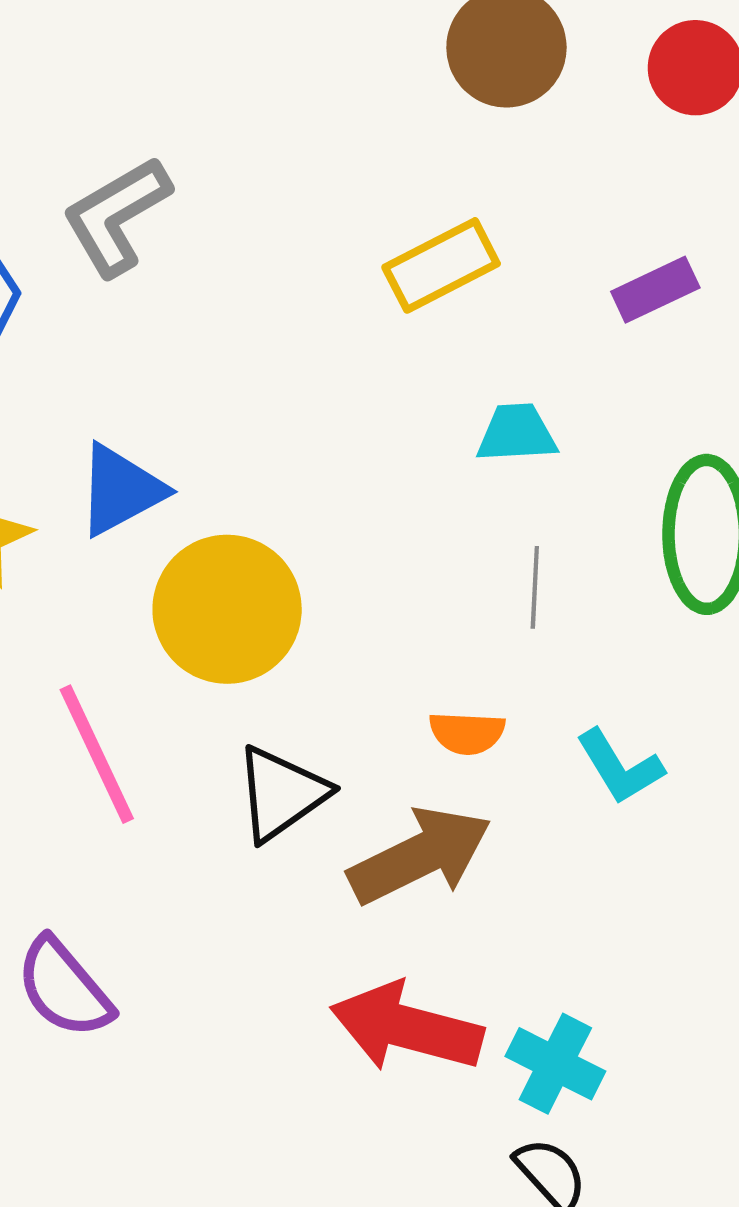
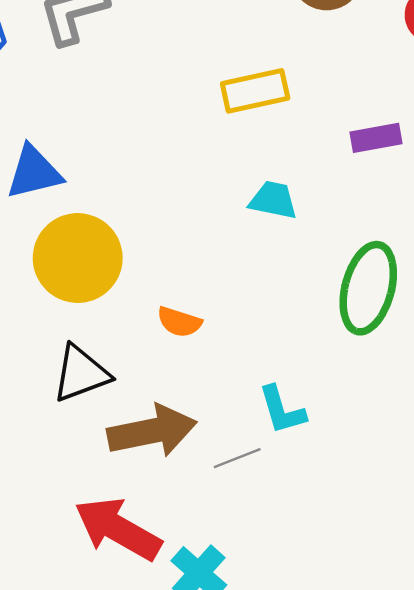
gray line: (535, 587) -> (237, 458), moved, turned 51
orange semicircle: (467, 733) -> (179, 322), moved

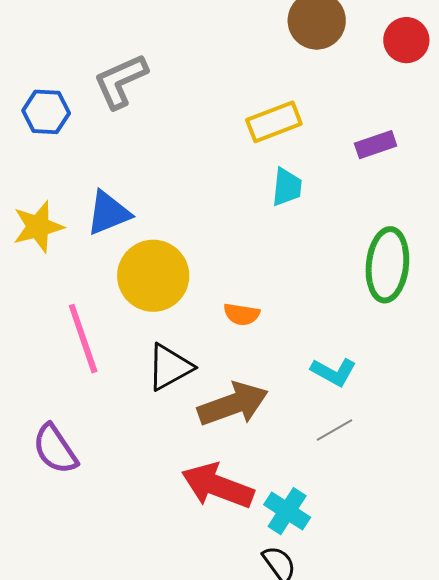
cyan trapezoid: (273, 200) -> (287, 187), moved, turned 93
cyan L-shape: (282, 410) -> (334, 372), turned -36
gray line: (237, 458) -> (335, 430), moved

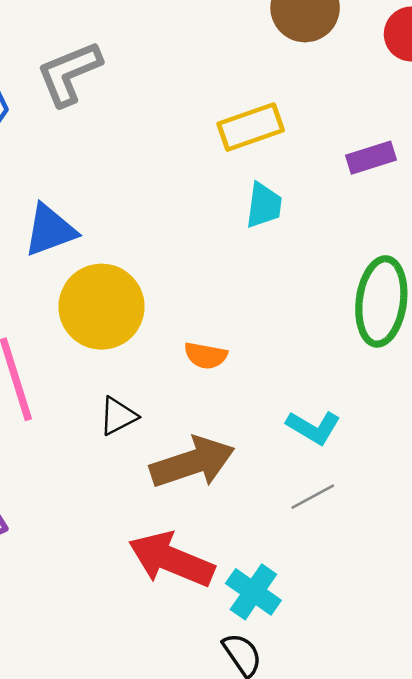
black triangle: (170, 367) -> (118, 416), size x0.7

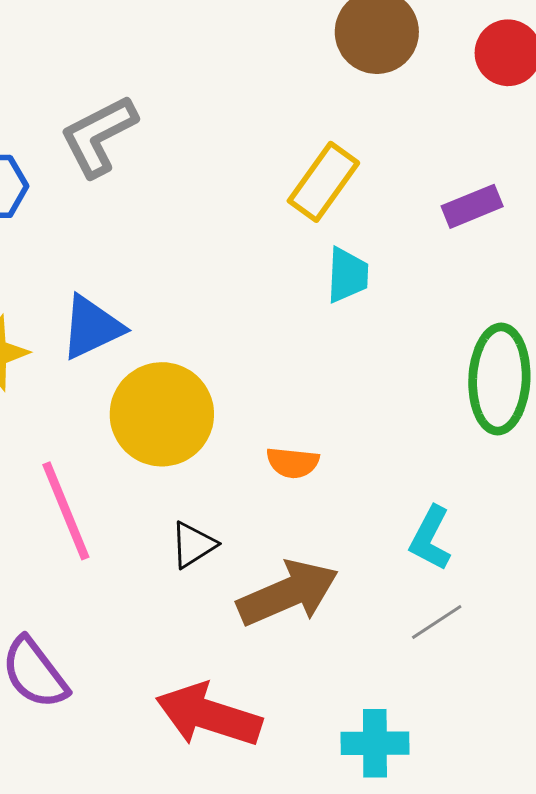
yellow rectangle: (251, 127) -> (323, 182), turned -30
cyan L-shape: (313, 427) -> (430, 538), turned 92
red arrow: (171, 559) -> (209, 715), moved
cyan cross: (253, 592) -> (375, 743), turned -30

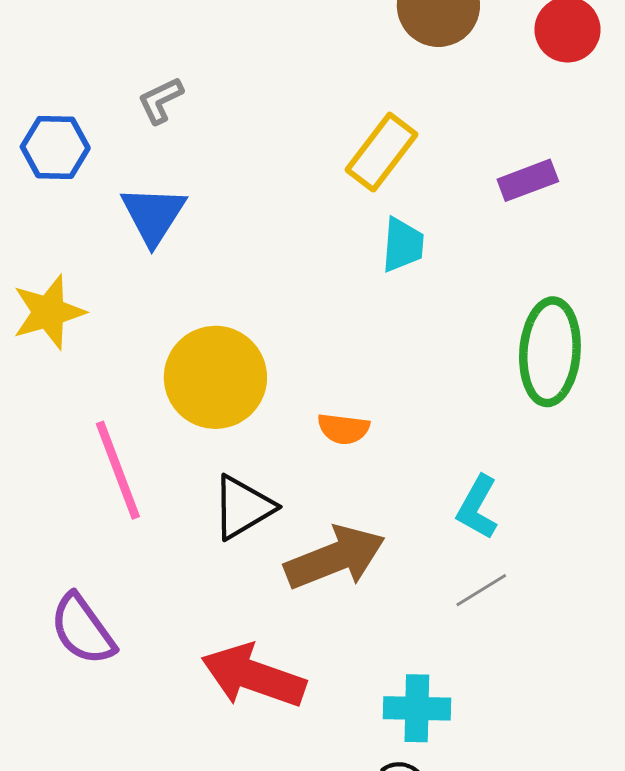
gray L-shape: (99, 136) -> (161, 100), size x0.6
blue triangle: (92, 327) -> (153, 215), moved, turned -34
black triangle: (193, 545) -> (243, 507), size x1.4

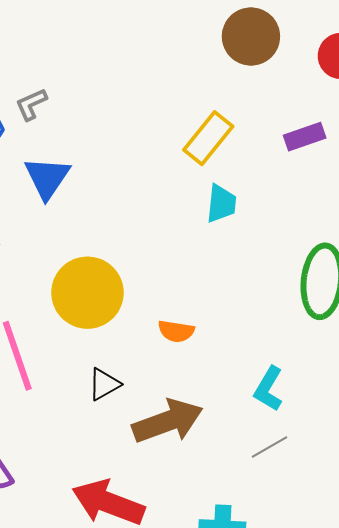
gray L-shape: (161, 100) -> (31, 104), moved
purple rectangle: (528, 180) -> (305, 137), moved
black triangle: (243, 507) -> (104, 384), size x0.7

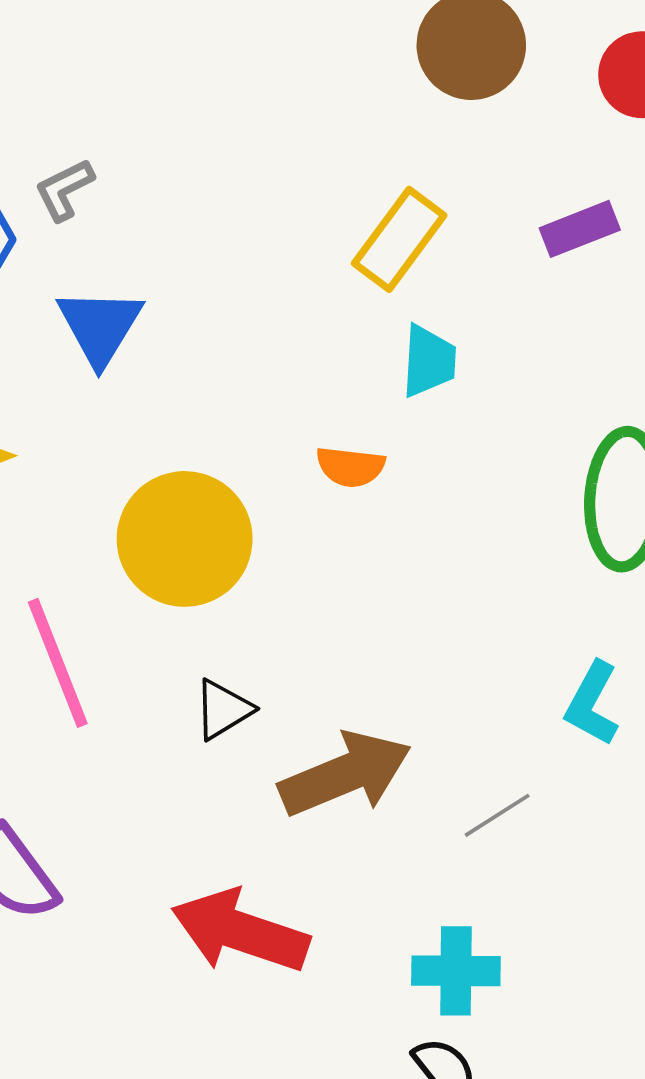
orange semicircle: (176, 331) -> (350, 467), moved
cyan L-shape: (268, 389) -> (592, 704), moved
gray line: (270, 447) -> (497, 815), moved

